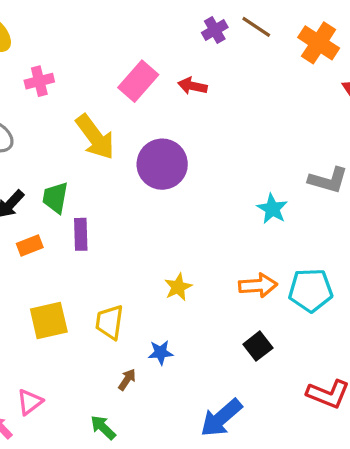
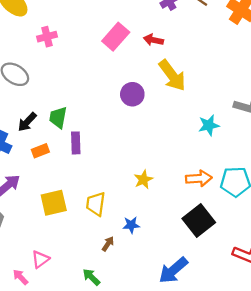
yellow arrow: (95, 137) -> (172, 75), moved
purple circle: (162, 164) -> (132, 94), size x0.7
cyan star: (272, 209) -> (209, 125), turned 30
black square: (258, 346) -> (199, 221), size x1.6

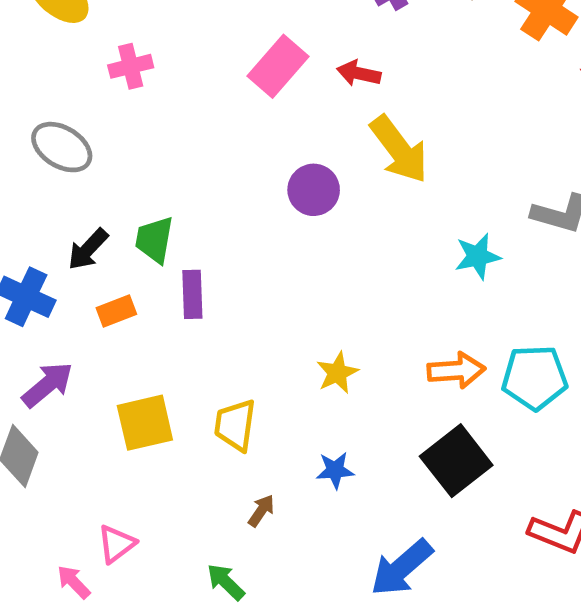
blue star: (131, 225) -> (335, 470), moved

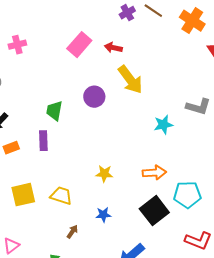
green trapezoid: (154, 240) -> (54, 111), moved
yellow star: (337, 373) -> (104, 174), turned 30
cyan pentagon: (535, 378) -> (187, 195), moved
yellow trapezoid: (235, 425) -> (61, 196), turned 100

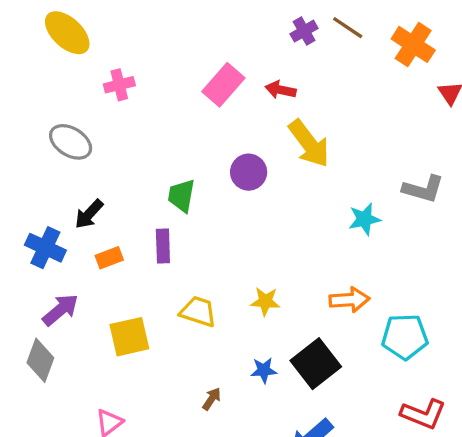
yellow trapezoid: (61, 196) -> (198, 312), moved
black square: (154, 211) -> (316, 364), moved

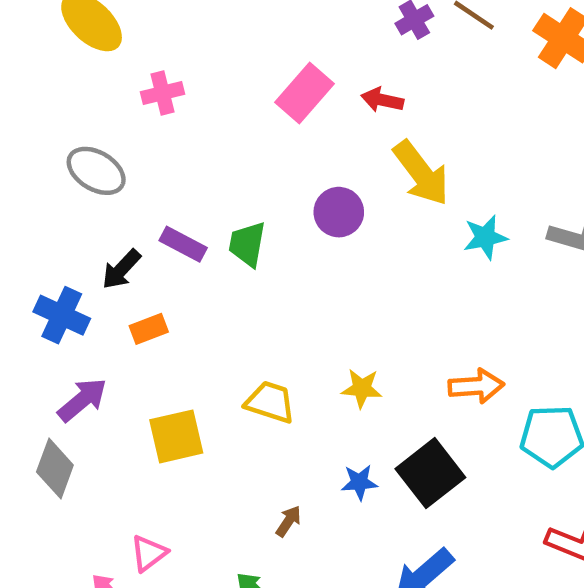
cyan star: (364, 219) -> (485, 237), moved
purple rectangle: (163, 246) -> (183, 244), moved, turned -60

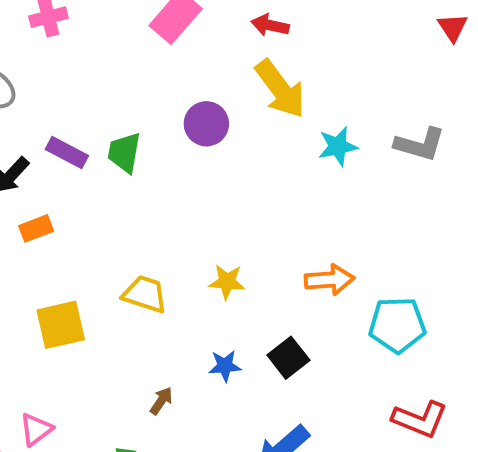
red arrow: (382, 100) -> (270, 25), moved
black square: (430, 473) -> (288, 358), size x0.7

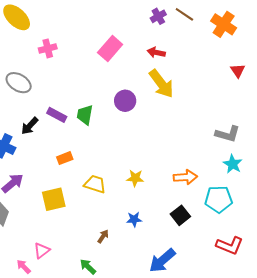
red triangle: (453, 27) -> (238, 71), moved
gray L-shape: (420, 144) -> (228, 134), moved
cyan star: (338, 146) -> (233, 164), moved, turned -30
orange rectangle: (36, 228) -> (65, 158), moved
black square: (288, 358) -> (180, 215), moved

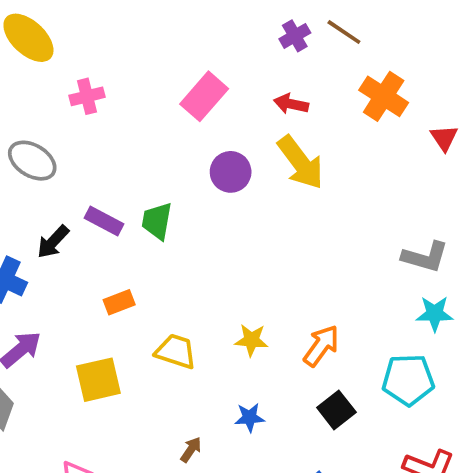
orange cross: (224, 24) -> (384, 96), moved
purple circle: (125, 101) -> (231, 172), moved
cyan star: (233, 164) -> (435, 314), turned -30
orange arrow: (185, 177) -> (321, 346), moved, turned -50

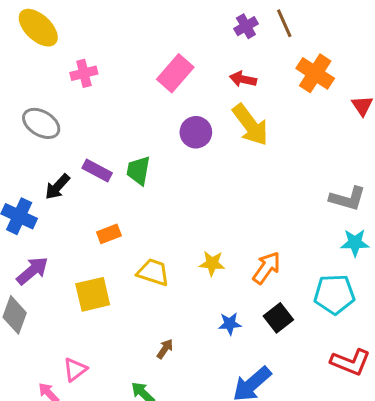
brown line: (344, 32) -> (284, 23), turned 32
blue star: (249, 418) -> (230, 324), moved

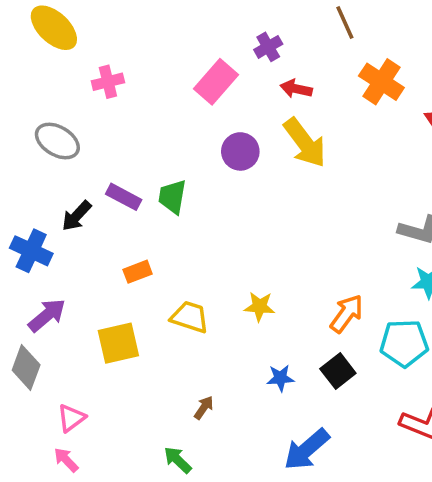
purple cross: (246, 26) -> (268, 47), moved
orange arrow: (267, 268) -> (347, 314), moved
pink triangle: (75, 369) -> (71, 418), moved

